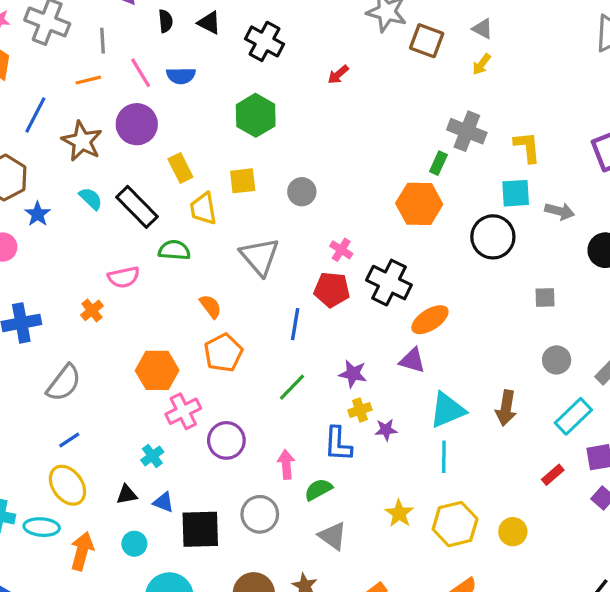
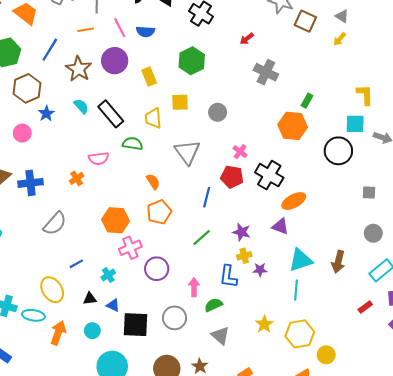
gray cross: (467, 131) -> (266, 72), moved
yellow rectangle: (180, 168) -> (149, 76), moved
blue line: (69, 440) -> (76, 264), moved
yellow circle: (513, 532) -> (326, 355), moved

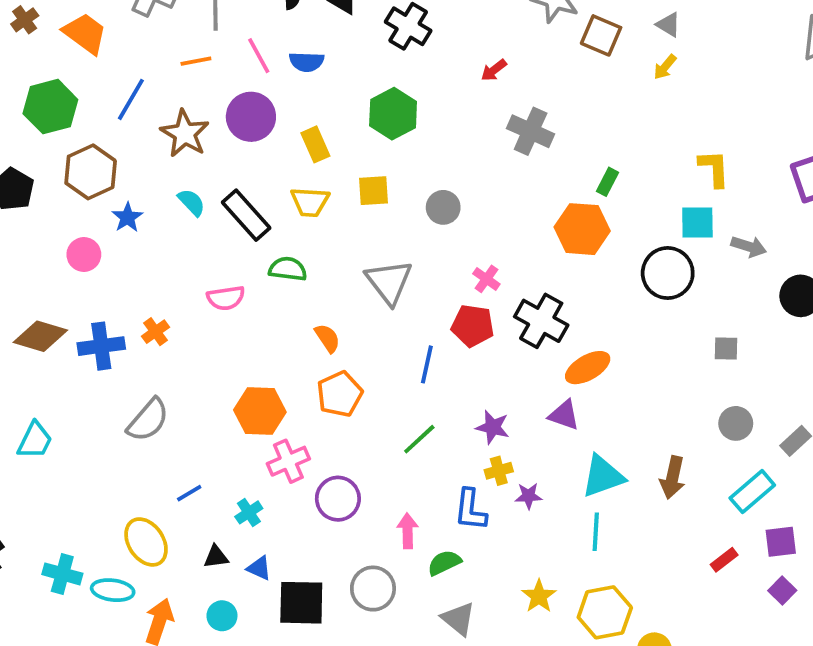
yellow trapezoid: (153, 118) -> (310, 202), moved, turned -80
orange cross: (77, 178) -> (156, 332), moved

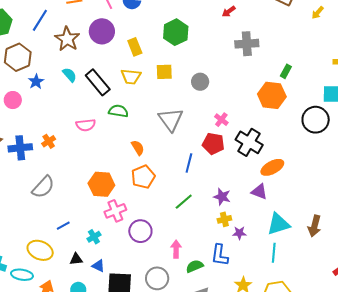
gray cross: (531, 131) -> (247, 44), turned -30
blue L-shape: (470, 510) -> (220, 255), moved
yellow ellipse: (146, 542) -> (40, 250), turned -35

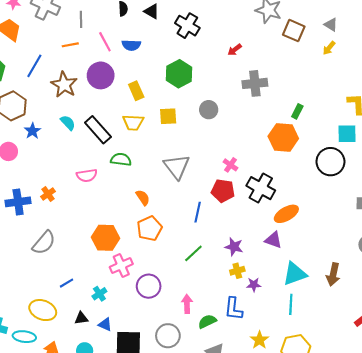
gray circle: (200, 82) -> (209, 110), moved

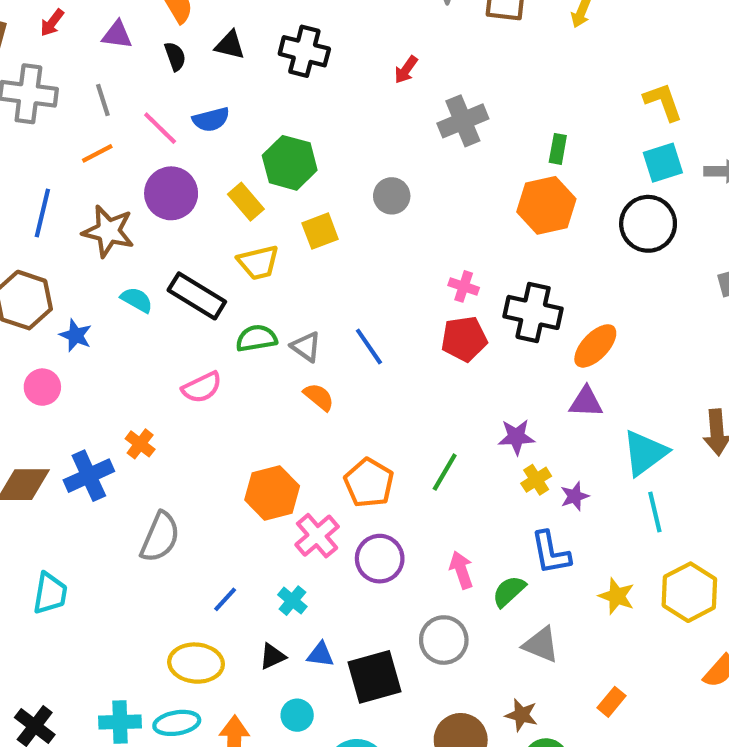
green hexagon: (179, 74) -> (290, 163), moved
gray triangle: (177, 167) -> (306, 347), moved, size x0.6
blue line: (198, 212) -> (369, 347), moved, turned -30
orange pentagon: (150, 228) -> (369, 483), moved

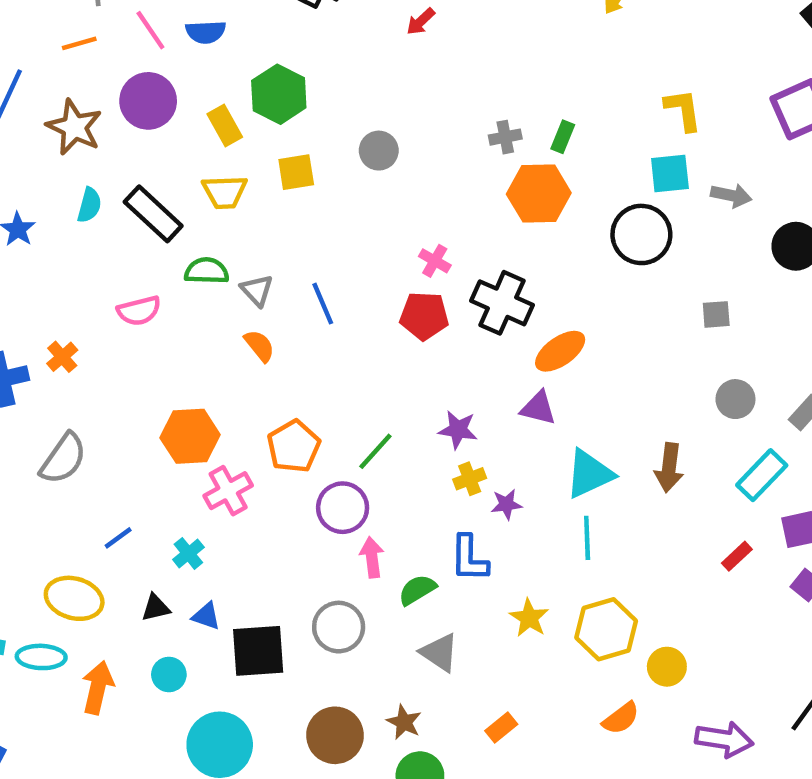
gray cross: (463, 121) -> (505, 137), moved, size x0.6
cyan semicircle: (137, 300) -> (89, 205), turned 64
purple circle: (380, 559) -> (343, 508), moved

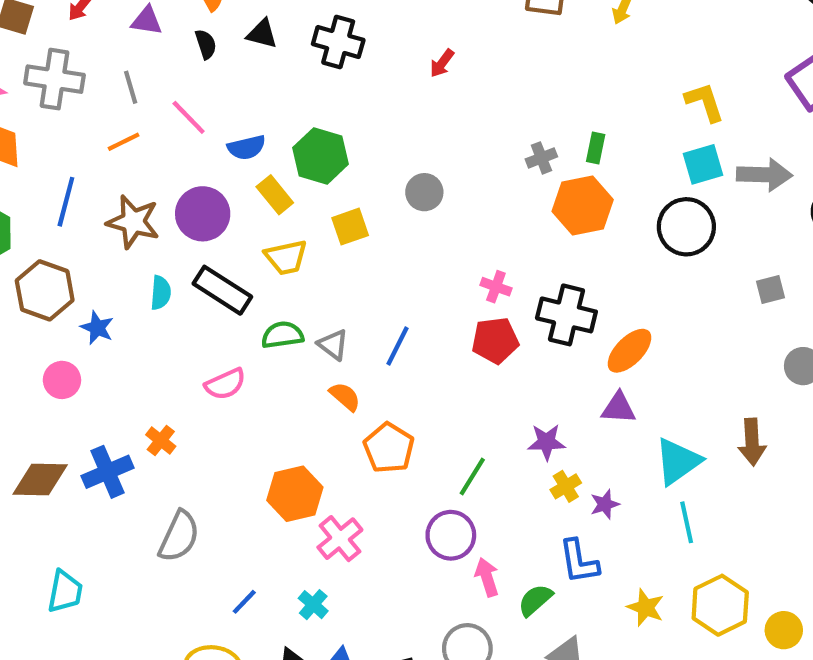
blue semicircle: (206, 32) -> (246, 147), moved
purple circle: (148, 101) -> (203, 214), moved
gray arrow: (731, 195) -> (764, 175), size x1.4
blue line: (323, 304) -> (398, 346), turned 60
orange pentagon: (294, 446) -> (389, 448), moved

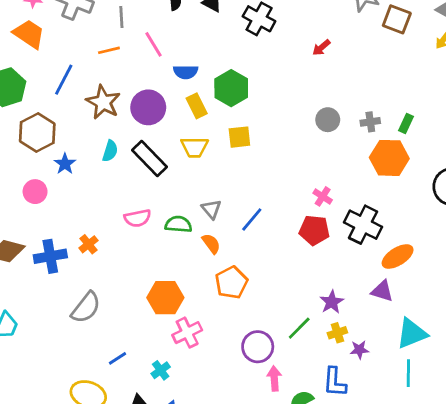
gray circle: (424, 192) -> (328, 120), moved
green semicircle: (282, 335) -> (178, 224), moved
purple star: (546, 442) -> (332, 302), turned 30
green line: (472, 476) -> (299, 328), moved

